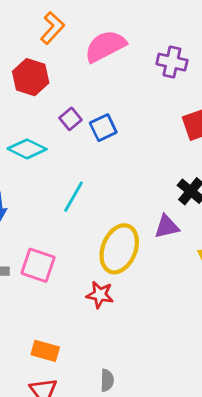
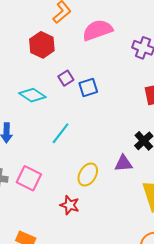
yellow ellipse: (119, 249) -> (88, 175), size x0.7

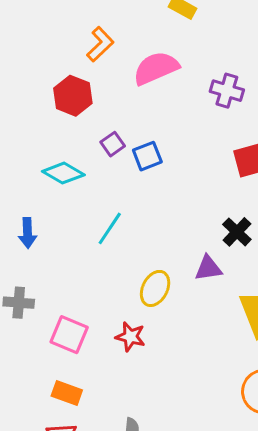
pink square: (29, 178) -> (69, 335), moved

